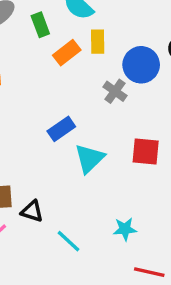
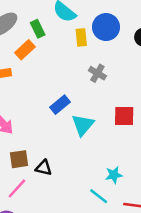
orange rectangle: (67, 53) -> (25, 50), moved
blue circle: (141, 65) -> (106, 27), moved
cyan line: (69, 241) -> (99, 196), moved

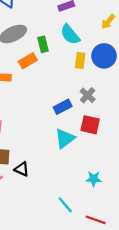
blue rectangle: (60, 105) -> (63, 107), moved
red square: (124, 116) -> (90, 125), moved
cyan star: (114, 175) -> (94, 179), moved

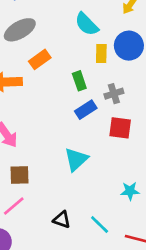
green rectangle: (43, 44) -> (79, 81), moved
gray cross: (88, 95) -> (114, 94), turned 35
cyan triangle: (65, 138) -> (76, 159), moved
black triangle: (22, 169) -> (62, 220), moved

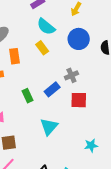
yellow rectangle: (101, 54) -> (42, 48), moved, turned -32
orange rectangle: (40, 59) -> (14, 56), turned -56
green rectangle: (79, 81) -> (27, 96), moved

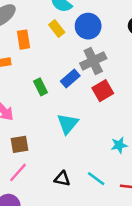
blue circle: (79, 39) -> (88, 26), moved
gray cross: (71, 75) -> (93, 61), size x1.5
red square: (79, 100) -> (103, 91), turned -30

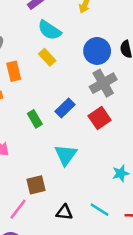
blue circle: (88, 26) -> (97, 51), moved
gray cross: (93, 61) -> (103, 83), moved
brown square: (19, 144) -> (36, 185), moved

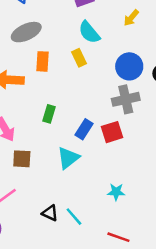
blue rectangle: (65, 108) -> (84, 129), moved, turned -30
green rectangle: (35, 119) -> (49, 114), turned 30
brown square: (36, 185) -> (22, 159), moved
cyan line: (99, 210) -> (74, 217), moved

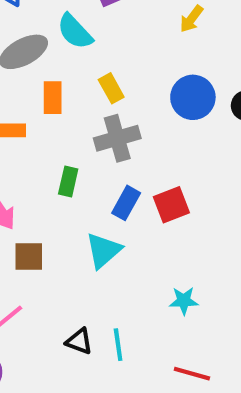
cyan semicircle: (89, 32) -> (75, 32), moved
gray cross: (126, 99) -> (117, 138), moved
cyan line: (74, 217) -> (118, 345), turned 36

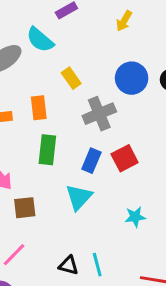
orange rectangle: (53, 98) -> (39, 108), moved
gray cross: (117, 138) -> (99, 114), moved
green rectangle: (68, 181) -> (47, 150), size x1.4
cyan star: (184, 301) -> (135, 217), moved

